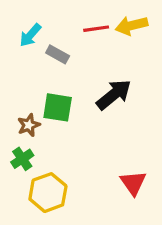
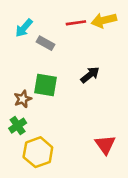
black arrow: (114, 95) -> (90, 75), size x0.7

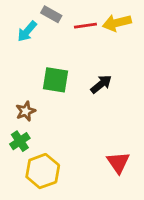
gray rectangle: (46, 43) -> (51, 14), moved
green square: (46, 85) -> (56, 80), moved

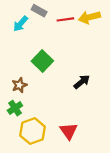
green square: (56, 80) -> (42, 61), turned 35
black arrow: (101, 84) -> (82, 82), moved
red triangle: (118, 162) -> (69, 131), moved

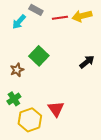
black arrow: (82, 82) -> (87, 62), moved
brown star: (19, 85) -> (17, 70), moved
red triangle: (69, 131) -> (56, 109), moved

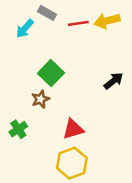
brown star: (17, 70) -> (40, 99), moved
red triangle: (56, 109) -> (73, 129), moved, turned 48
yellow hexagon: (30, 120) -> (72, 163), moved

